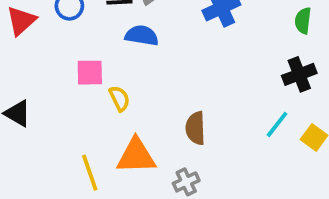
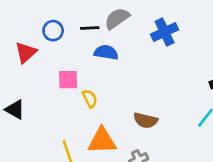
red triangle: (21, 21) -> (26, 52), moved
brown semicircle: (195, 128) -> (146, 120), turned -75

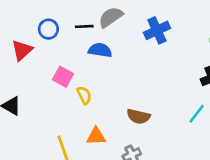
pink square: (68, 80) -> (63, 77), turned 30
orange triangle: (102, 141) -> (96, 136), size x0.7

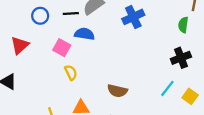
red triangle: (22, 50) -> (20, 45), moved
pink square: (63, 77) -> (62, 48), moved

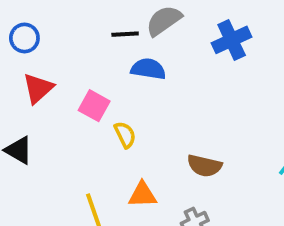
blue circle: (40, 16) -> (24, 38), moved
pink square: (62, 48) -> (94, 106), moved

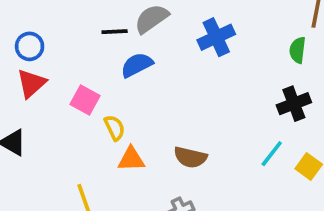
blue circle: (24, 38) -> (30, 46), moved
blue semicircle: (148, 69) -> (137, 65), turned -36
orange triangle: (143, 195) -> (131, 159), moved

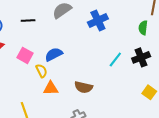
black line: (115, 32) -> (28, 20), moved
blue semicircle: (137, 65) -> (54, 54), moved
cyan line: (272, 154) -> (115, 60), moved

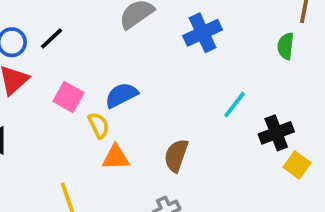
black line: (28, 20) -> (51, 38), moved, turned -40
black cross: (141, 57) -> (276, 133), moved
brown semicircle: (84, 87) -> (176, 156), turned 96

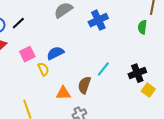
pink square: (68, 97) -> (27, 54), turned 35
cyan line: (235, 105) -> (103, 69), moved
orange triangle: (116, 157) -> (63, 93), moved

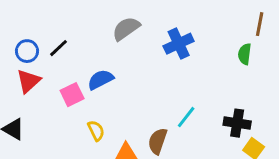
blue semicircle: (55, 53) -> (101, 80), moved
yellow semicircle: (43, 69) -> (96, 131), moved
black cross: (137, 73) -> (237, 123), turned 30

